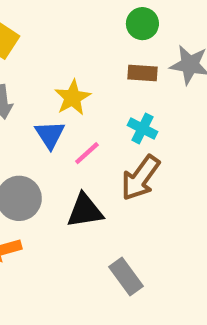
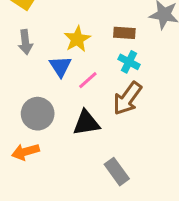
brown rectangle: (142, 73) -> (124, 33), moved

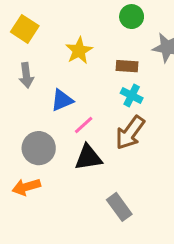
yellow star: (77, 39) -> (79, 51), moved
blue triangle: (60, 66) -> (62, 100), turned 40
pink line: (88, 80) -> (84, 125), moved

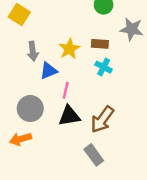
yellow star: (79, 51) -> (69, 49), moved
gray arrow: (26, 75) -> (33, 51), moved
pink line: (84, 125) -> (66, 90), turned -35
brown arrow: (130, 133) -> (102, 120), moved

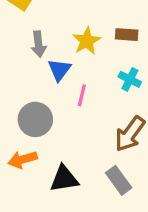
cyan cross: (104, 67) -> (130, 79), moved
blue triangle: (49, 71) -> (59, 70), turned -30
black triangle: (69, 116) -> (64, 179), moved

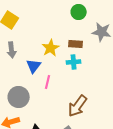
gray arrow: (39, 44) -> (12, 50), moved
cyan cross: (130, 79) -> (74, 62), moved, turned -32

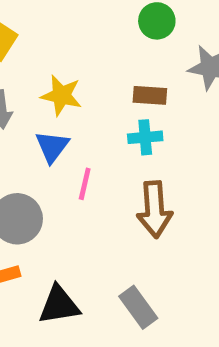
yellow star: (51, 48) -> (61, 95), moved, turned -30
brown arrow: (78, 106) -> (155, 209), moved, turned -40

